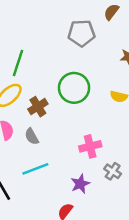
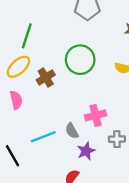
gray semicircle: (32, 136) -> (72, 131), moved
gray cross: (113, 171) -> (117, 139), turned -35

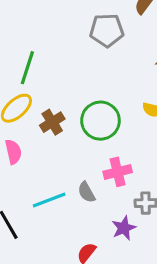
green circle: (80, 60) -> (100, 121), moved
purple star: (86, 151) -> (124, 228), moved

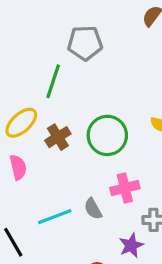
gray pentagon: (107, 30) -> (85, 43), moved
green line: (27, 68) -> (53, 81), moved

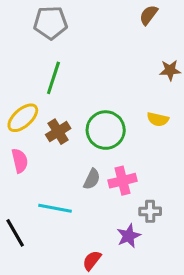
gray pentagon: (85, 43) -> (50, 23), moved
gray semicircle: (93, 209) -> (92, 179), moved, turned -125
cyan line: (55, 217) -> (55, 208), turned 32

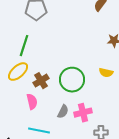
green line: (53, 78) -> (24, 46), moved
pink semicircle: (20, 161) -> (32, 102), moved

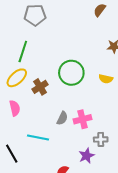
green circle: (72, 80) -> (71, 73), moved
pink semicircle: (32, 102) -> (15, 108), moved

